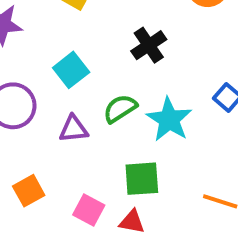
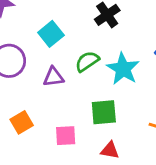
pink square: (89, 210) -> (66, 136), turned -30
red triangle: (132, 222) -> (110, 150), moved

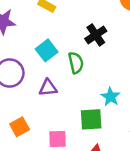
green semicircle: (87, 61) -> (76, 63), moved, turned 110
cyan star: (123, 69) -> (111, 97), moved, size x0.7

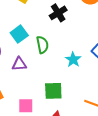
black cross: (96, 35) -> (58, 13), moved
cyan star: (111, 97) -> (73, 60), moved

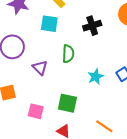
cyan square: (19, 34) -> (49, 24), moved, turned 30
purple triangle: (19, 64) -> (40, 68), turned 35

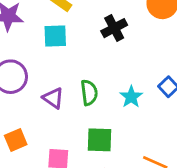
green semicircle: (68, 54) -> (89, 93), moved

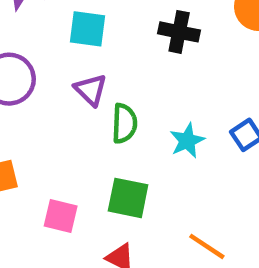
black cross: (114, 28) -> (179, 32), turned 30
purple triangle: (53, 98) -> (91, 90), moved

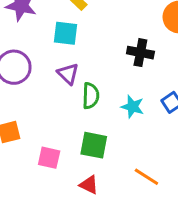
black cross: (179, 32) -> (140, 53), moved
cyan star: (187, 141) -> (133, 107), turned -30

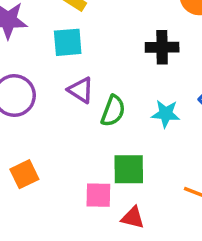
green semicircle: (91, 96) -> (113, 111), turned 30
pink square: (49, 158) -> (98, 195), moved

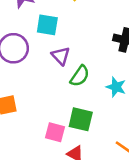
cyan square: (68, 42) -> (47, 25), moved

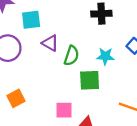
green square: (81, 119) -> (90, 80), moved

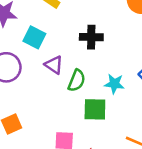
black cross: (101, 14) -> (91, 37), moved
cyan square: (31, 20) -> (34, 37), turned 30

